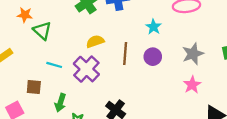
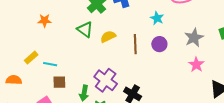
green triangle: (42, 31) -> (85, 29), moved
cyan line: (54, 65) -> (50, 64), moved
purple cross: (86, 69) -> (106, 80), moved

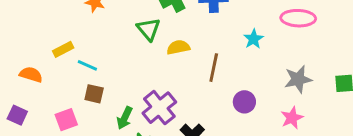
purple circle: (159, 44) -> (244, 102), moved

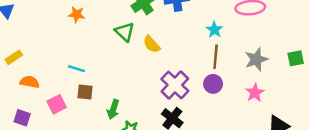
yellow semicircle: (178, 47) -> (152, 44), turned -114
yellow rectangle: (63, 49) -> (14, 57), moved
brown line: (214, 68) -> (216, 57), moved
purple cross: (159, 108) -> (175, 85), moved
pink square: (66, 120) -> (57, 104), moved

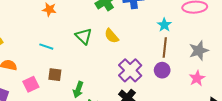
green triangle: (125, 32) -> (84, 36), moved
cyan line: (76, 69) -> (46, 47), moved

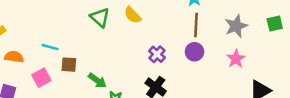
cyan line: (46, 47) -> (50, 47), moved
purple cross: (130, 70) -> (157, 54), size x0.6
green arrow: (78, 90) -> (97, 81), turned -70

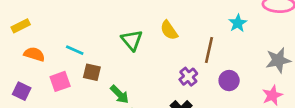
green triangle: (100, 17) -> (132, 40), moved
brown line: (196, 25) -> (209, 50), moved

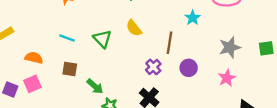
cyan line: (75, 50) -> (67, 38), moved
orange semicircle: (34, 54) -> (34, 58), moved
pink square: (60, 81) -> (32, 84), moved

